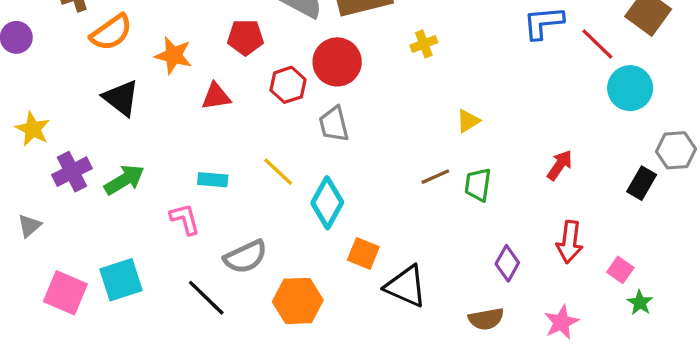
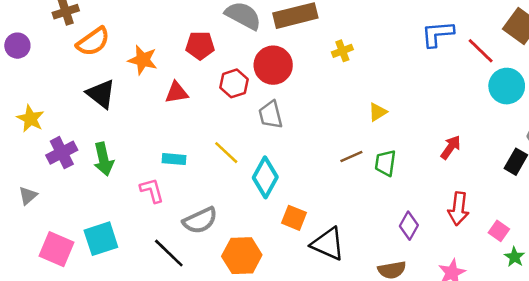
green arrow: (124, 180) -> (104, 159), turned 108

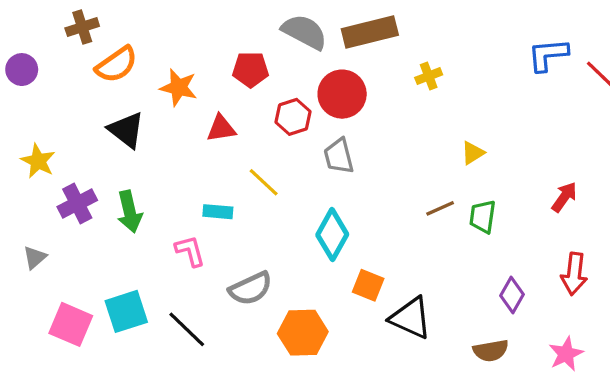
yellow line: (226, 153) -> (264, 182), moved
black line: (169, 253) -> (187, 329), moved

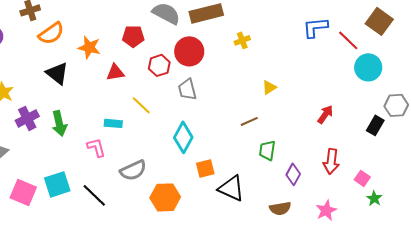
green trapezoid: (483, 217) -> (267, 150), moved
orange square: (368, 285) -> (205, 168), turned -36

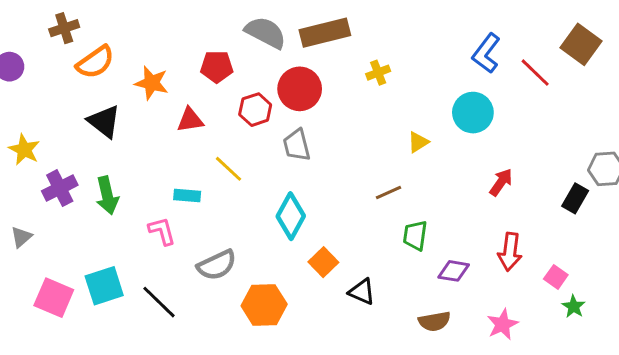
blue L-shape: (315, 27) -> (486, 53), turned -48
cyan circle: (368, 67) -> (473, 113), moved
orange square: (205, 168) -> (323, 262), turned -30
purple diamond: (293, 174) -> (454, 271), turned 70
black triangle: (231, 188) -> (362, 292), size x0.7

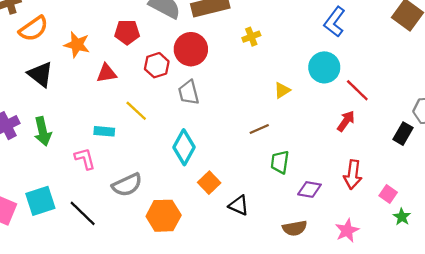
red line: (535, 73) -> (357, 90), moved

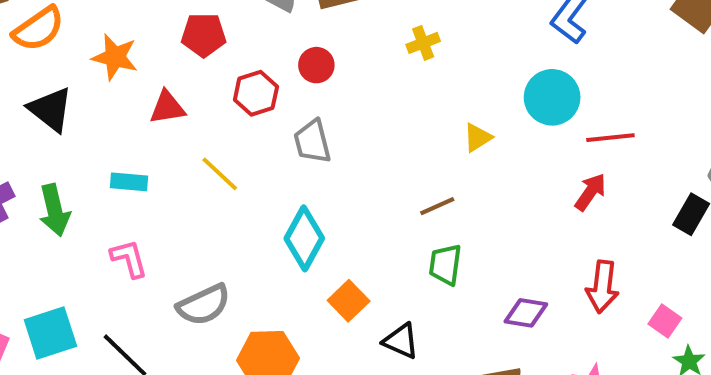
red circle: (191, 49) -> (316, 65), size x0.6
red line: (357, 90) -> (610, 138), turned -50
cyan rectangle: (104, 131) -> (129, 182), moved
green trapezoid: (280, 162) -> (445, 265), moved

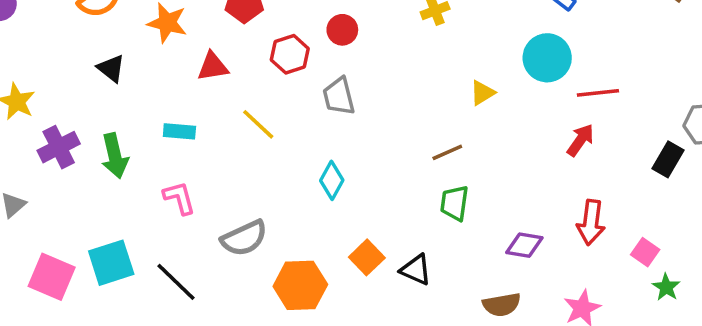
black triangle: (50, 109) -> (111, 68), size x0.7
cyan diamond: (304, 238) -> (332, 180), size x0.7
orange square: (349, 301) -> (367, 257), moved

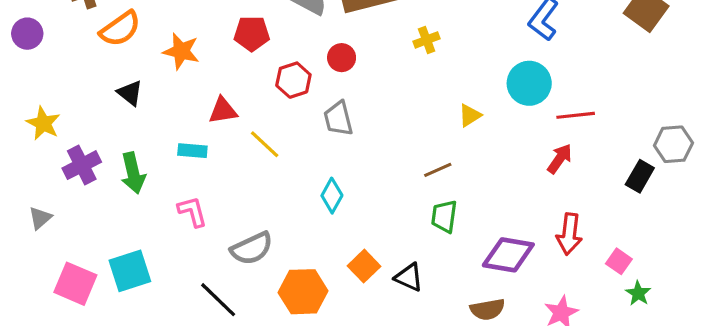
red triangle: (213, 67) -> (223, 111), moved
purple diamond: (524, 245) -> (508, 255), size x1.5
black line: (176, 282) -> (218, 300), moved

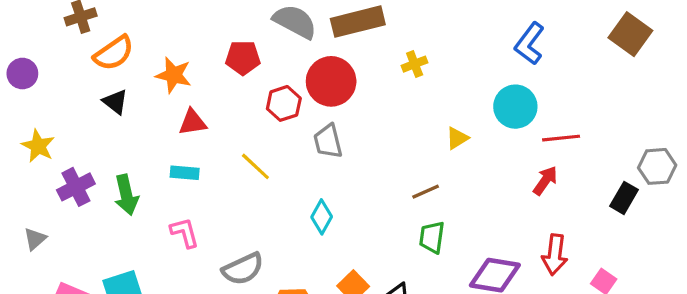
purple circle: (27, 34) -> (22, 74), moved
red circle: (342, 58) -> (331, 81), size x1.8
black triangle: (130, 93) -> (115, 102), moved
red triangle: (223, 111) -> (192, 122), moved

